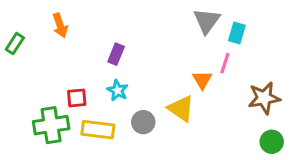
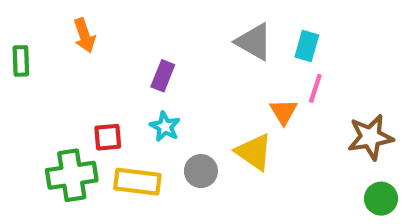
gray triangle: (207, 21) -> (254, 42), moved, turned -36
cyan rectangle: (237, 33) -> (307, 46), moved
green rectangle: (15, 44) -> (21, 61), turned -35

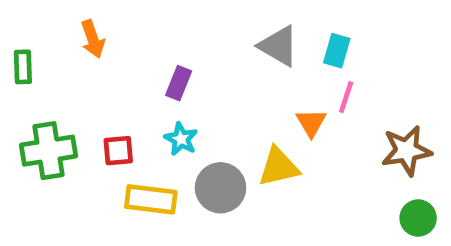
yellow triangle: (254, 152) -> (279, 167), turned -48
gray circle: (201, 171) -> (221, 188), size x1.4
green cross: (72, 175) -> (48, 151), moved

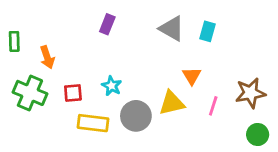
orange arrow: (93, 39) -> (47, 57), moved
purple rectangle: (179, 83) -> (107, 24), moved
pink line: (346, 97) -> (213, 106), moved
green cross: (48, 151) -> (30, 93), turned 32

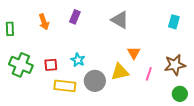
cyan rectangle: (207, 31) -> (174, 22), moved
orange arrow: (47, 57) -> (44, 22), moved

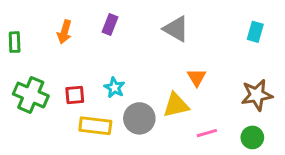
orange arrow: (44, 22) -> (65, 32), turned 35
pink line: (149, 74) -> (207, 133), moved, turned 56
green circle: (180, 94) -> (252, 137), moved

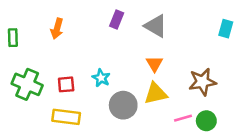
purple rectangle: (110, 24) -> (117, 19), moved
orange triangle: (197, 77) -> (154, 64), moved
brown star: (257, 95) -> (202, 82), moved
yellow rectangle: (95, 126) -> (66, 117), moved
green circle: (252, 137) -> (206, 121), moved

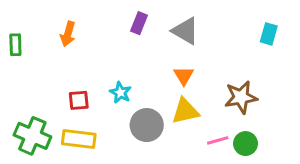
green cross: (27, 84) -> (32, 136), moved

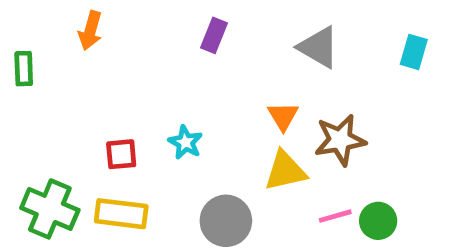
gray triangle: (185, 31) -> (319, 47), moved
orange arrow: (68, 34) -> (90, 31), moved
brown star: (241, 97) -> (340, 140), moved
gray circle: (147, 125) -> (226, 221), moved

